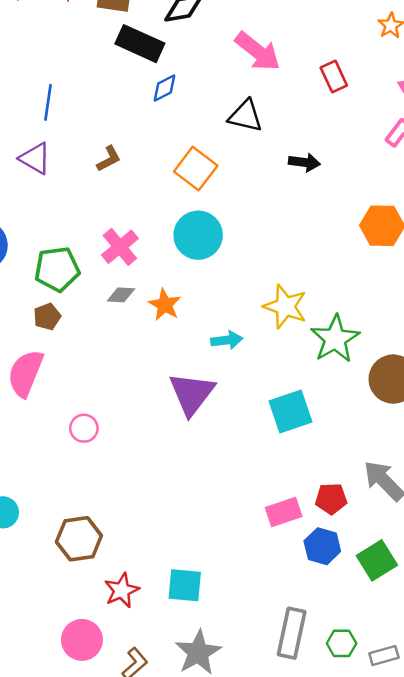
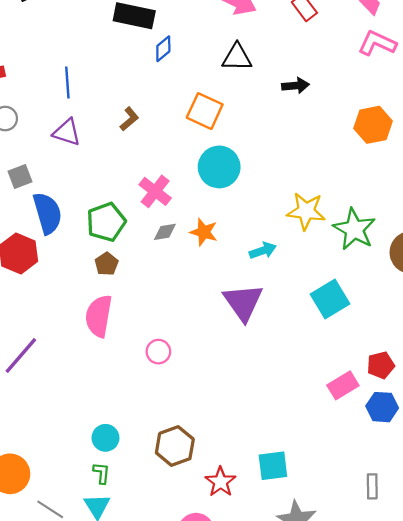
gray rectangle: (292, 633) -> (372, 486), size x0.6

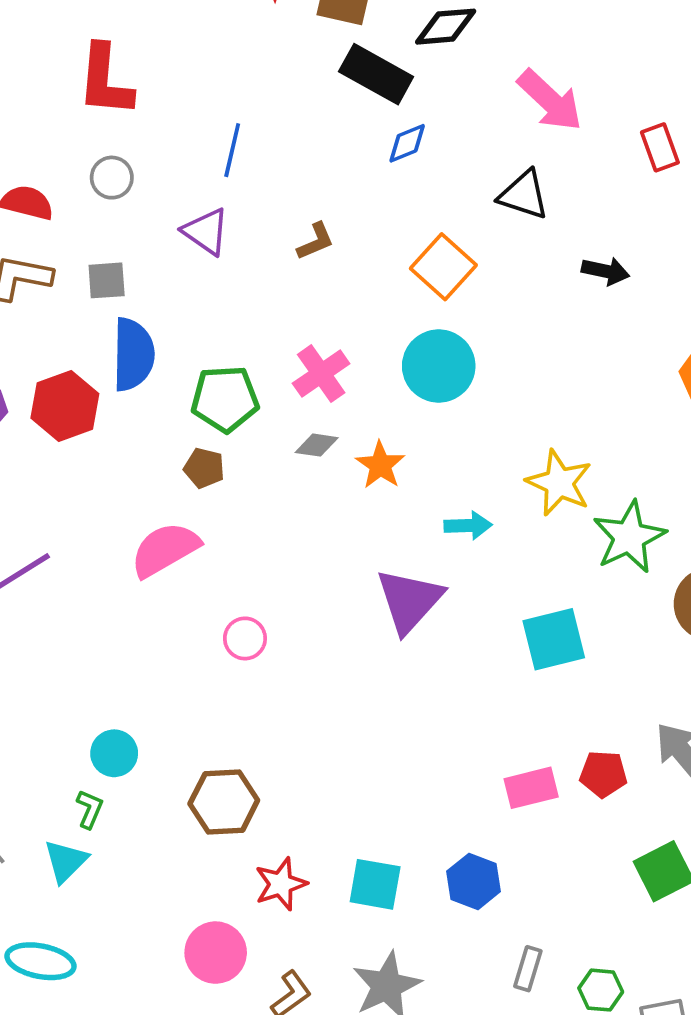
brown pentagon: (106, 264) -> (204, 468), turned 30
pink semicircle: (99, 316) -> (165, 550), turned 33
blue hexagon: (382, 407) -> (474, 881), moved

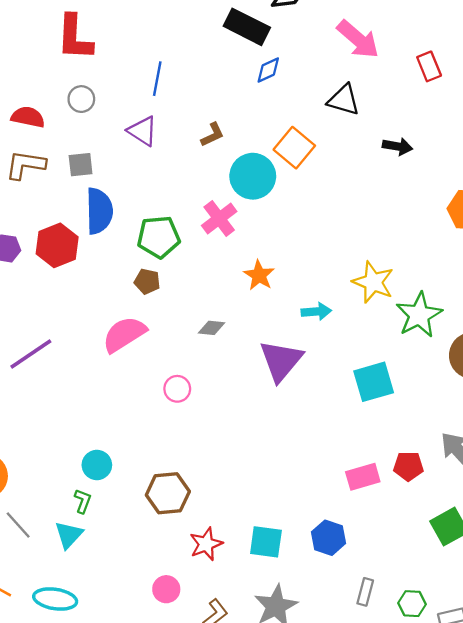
cyan circle: (439, 366) -> (253, 176), moved
gray diamond: (317, 445) -> (212, 328), moved
pink circle: (216, 953) -> (166, 589), size x0.7

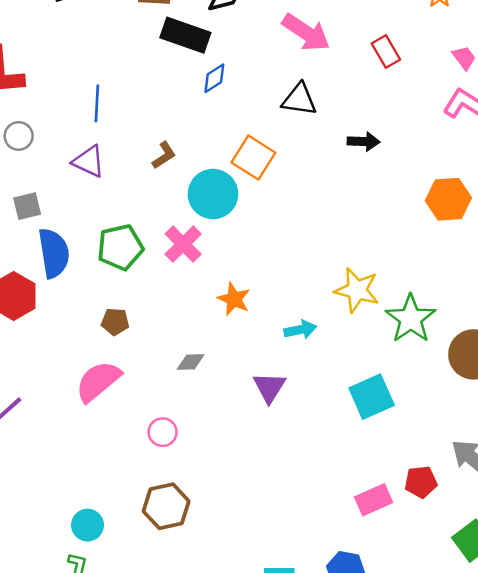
green pentagon: (159, 237) -> (120, 247), moved
purple triangle: (281, 361) -> (269, 387), size x0.7
brown hexagon: (168, 493) -> (166, 506), moved

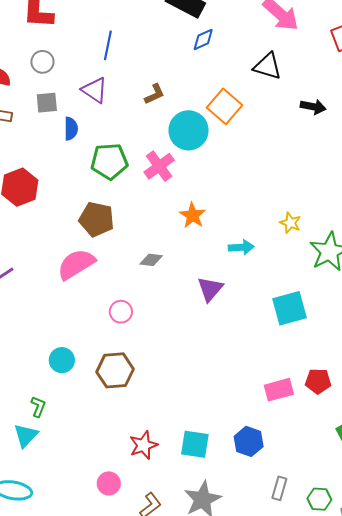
gray square: (27, 206) -> (47, 103), moved
blue semicircle: (54, 253) -> (71, 129), moved, size x0.6
yellow star: (357, 290) -> (290, 223), size x0.6
brown pentagon: (115, 322) -> (97, 219), size x1.6
cyan circle: (87, 525) -> (62, 360), moved

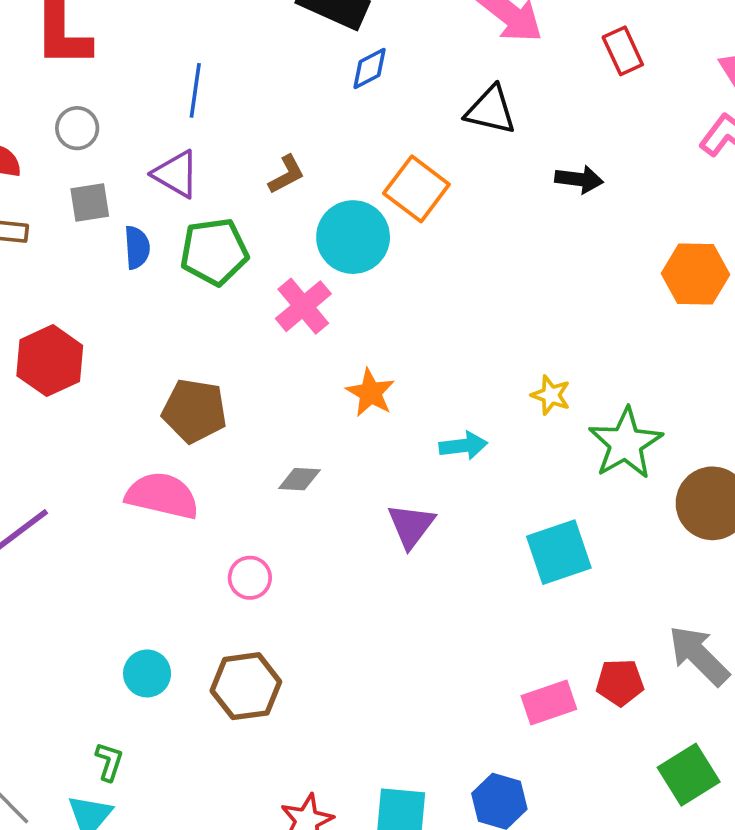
green pentagon: (109, 161) -> (214, 252), moved
pink semicircle: (76, 264) -> (162, 496), turned 48

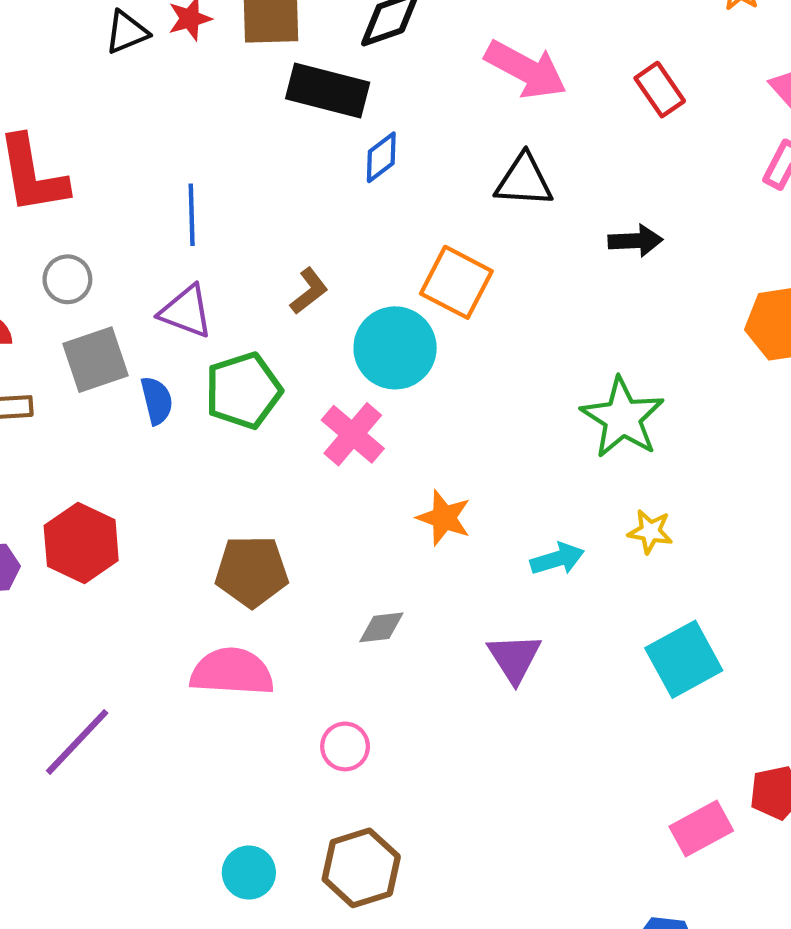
gray square: (90, 203) -> (96, 360), size x1.4
yellow star: (551, 395) -> (650, 532), moved
green star: (626, 443) -> (622, 418), moved

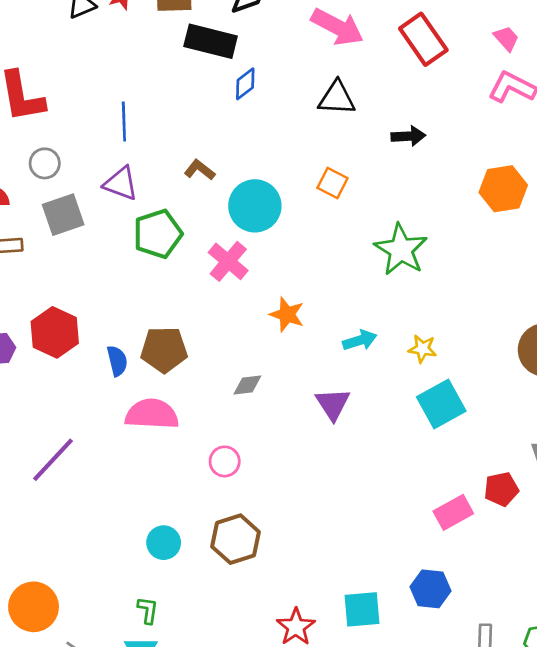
red rectangle: (660, 90) -> (423, 39), size x1.5
orange square: (456, 282) -> (332, 183), moved, size x0.7
brown L-shape: (309, 291) -> (200, 170), turned -104
blue semicircle: (157, 401) -> (117, 361), moved
yellow star: (650, 532) -> (422, 349), moved

